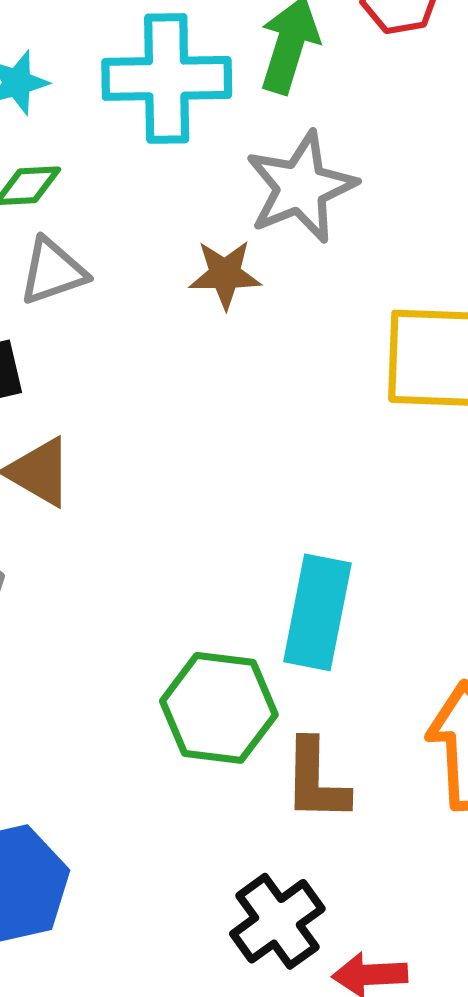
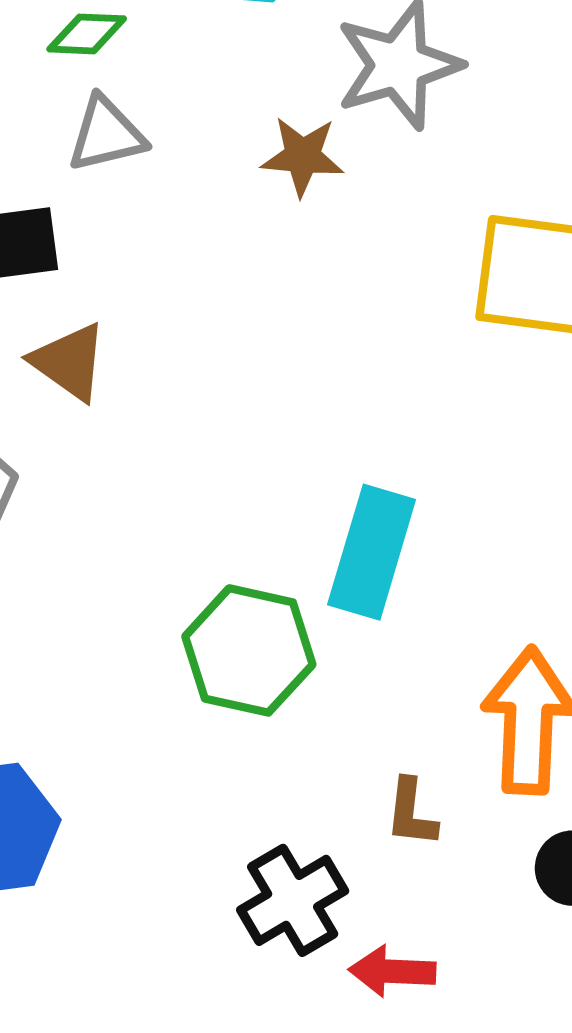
brown L-shape: (316, 780) -> (411, 813), moved, size x0.7

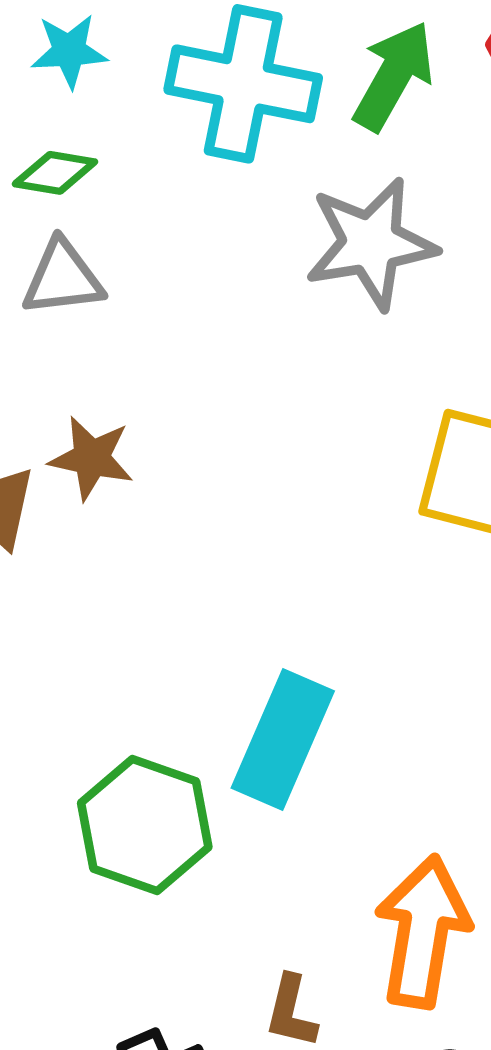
brown star: (303, 156) -> (91, 458), moved

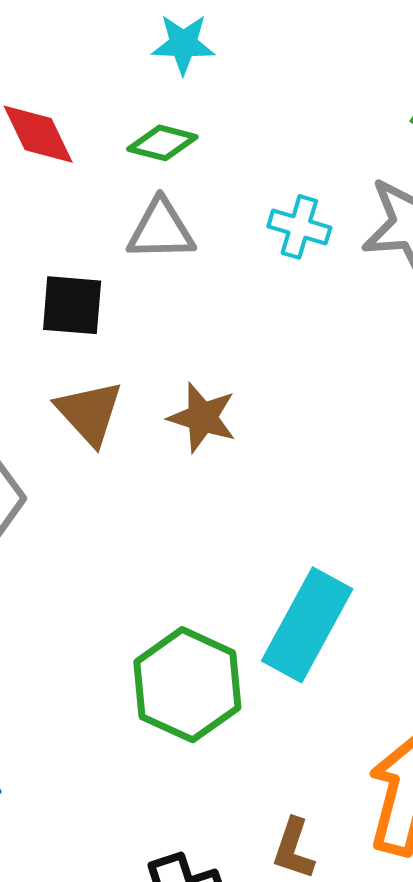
cyan cross: (243, 84) -> (299, 227), moved, size x0.5
brown star: (91, 458) -> (202, 417), moved

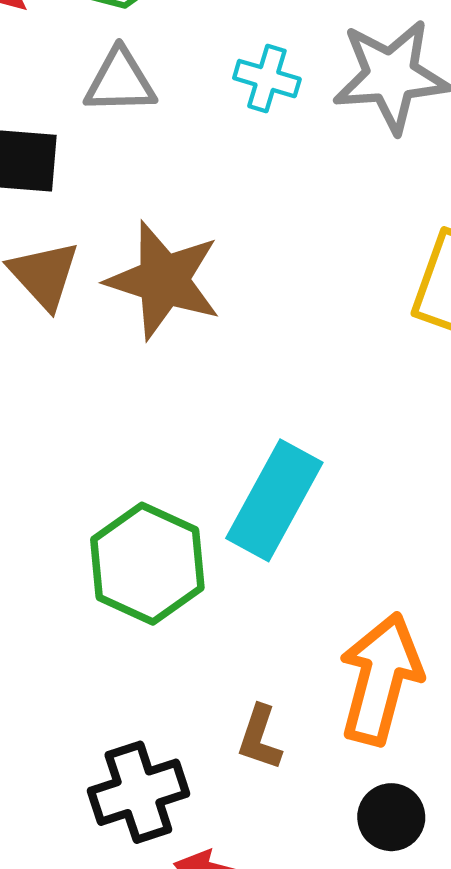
brown star: (202, 417) -> (164, 280), size x1.6

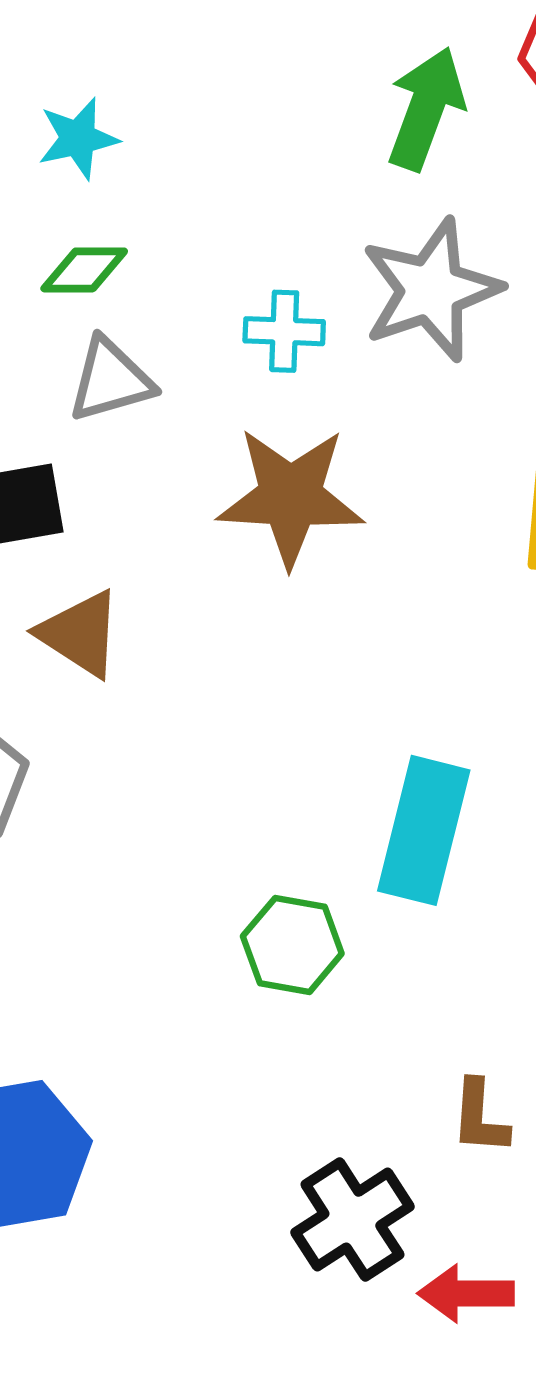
brown star: (164, 280) -> (291, 497), moved
green hexagon: (147, 564) -> (292, 945), size x0.7

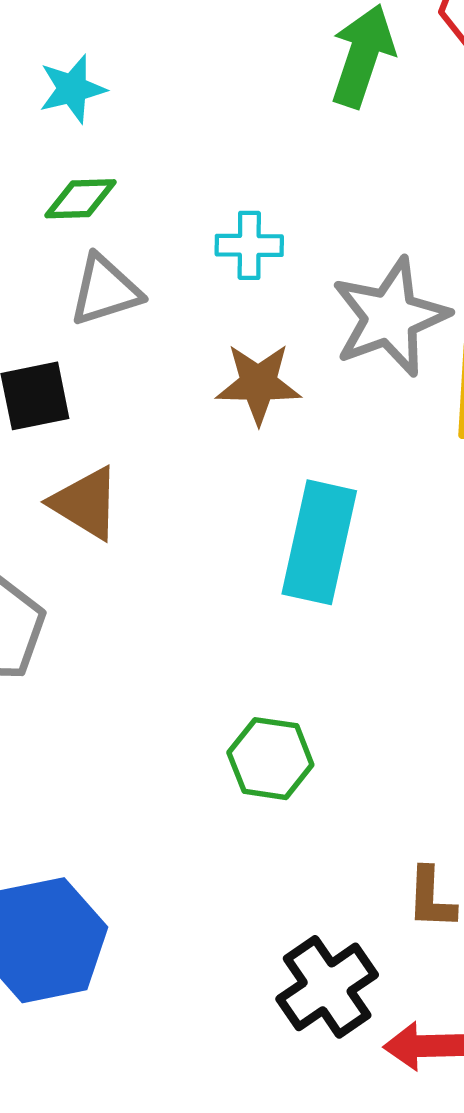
gray star: (431, 290) -> (390, 317), moved
brown star: (291, 497) -> (258, 384), size x0.7
cyan rectangle: (424, 830) -> (319, 542), moved

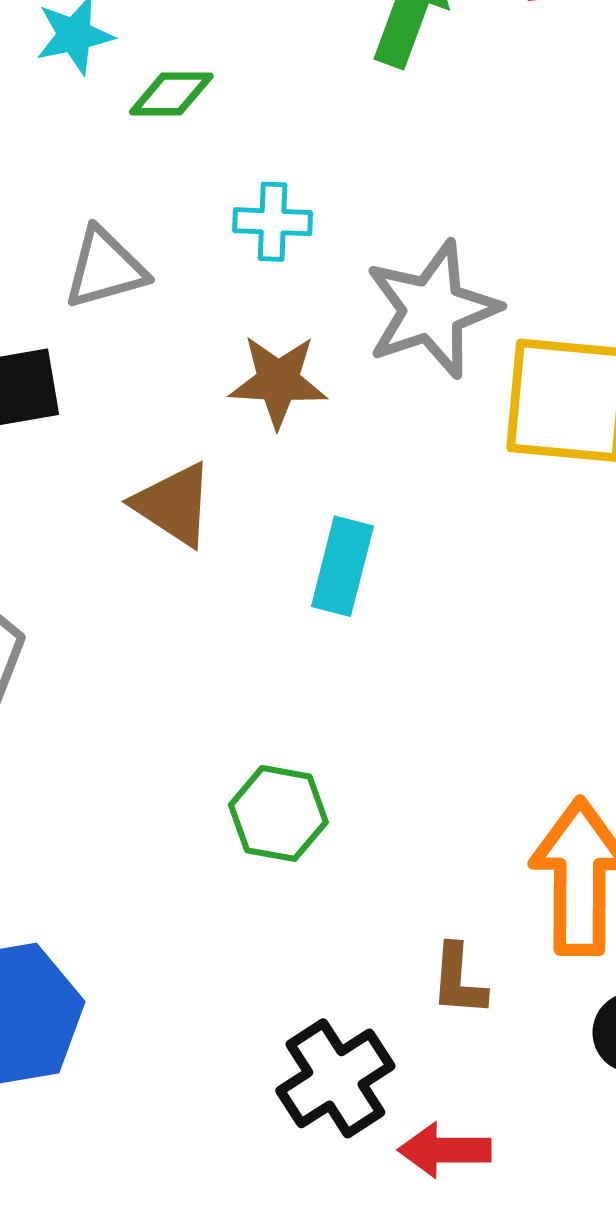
green diamond: (80, 199) -> (171, 94), moved
brown triangle: (86, 503) -> (174, 505), moved
cyan rectangle: (319, 542) -> (342, 566), size x0.7

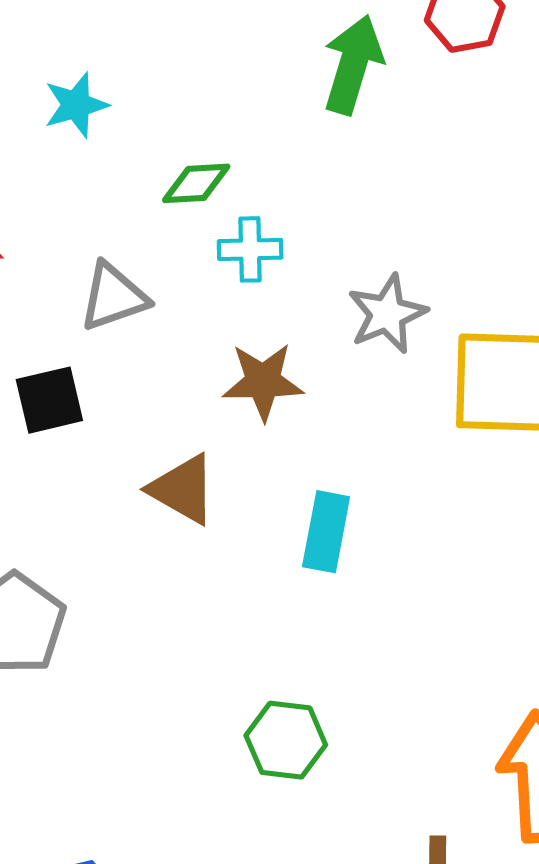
green diamond: (171, 94) -> (196, 183), moved
gray star: (432, 309) -> (387, 314), size x0.7

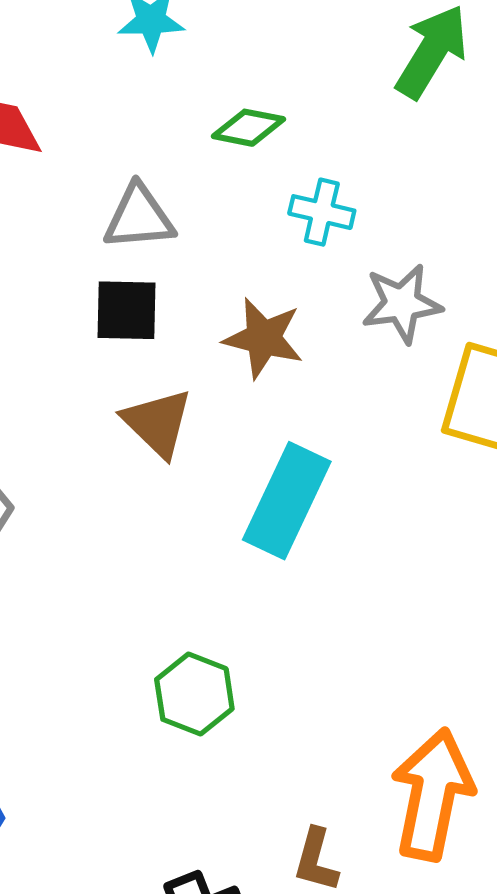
cyan cross: (250, 249) -> (322, 212), moved
black square: (49, 400) -> (127, 310), moved
cyan rectangle: (326, 532) -> (287, 501), size x1.4

